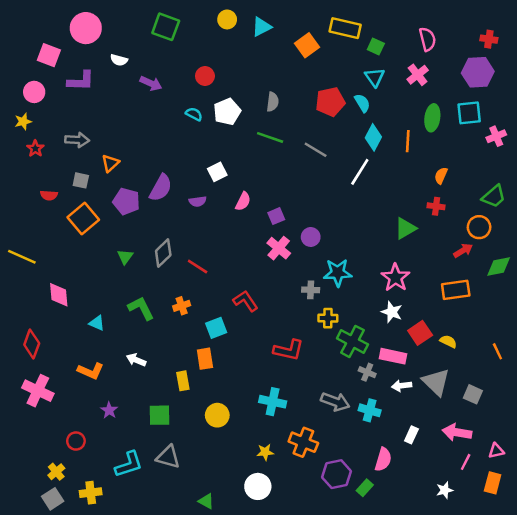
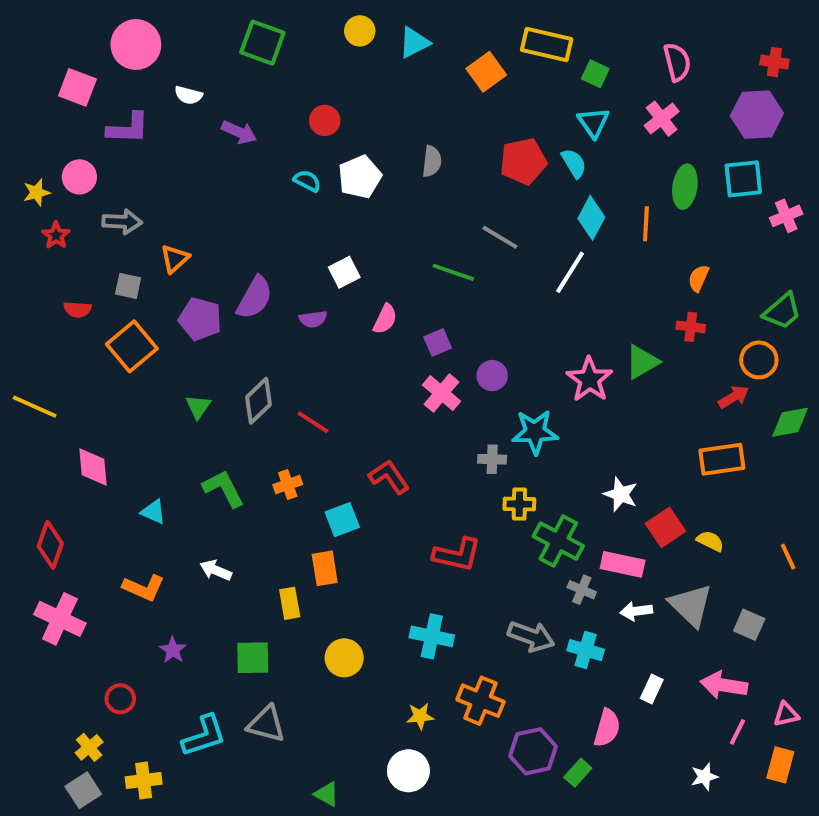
pink circle: (34, 92) -> (79, 177), moved
green line: (270, 137) -> (453, 272), moved
pink star: (395, 278) -> (590, 379), moved

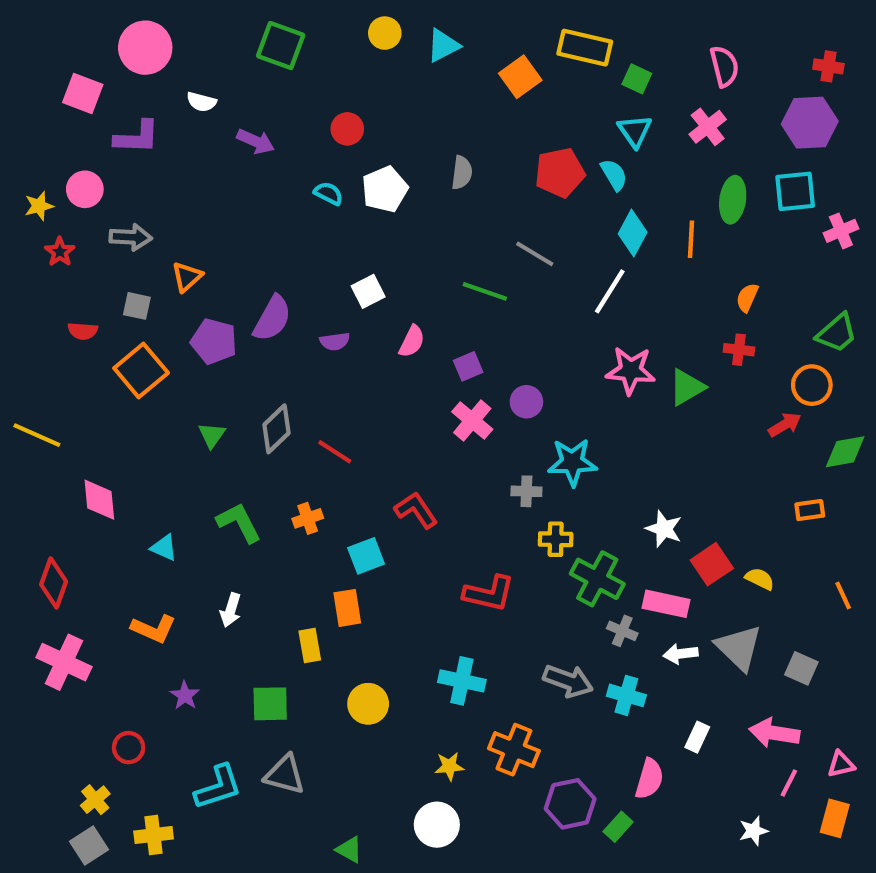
pink star: (590, 379) -> (631, 371), moved, turned -30
orange rectangle: (722, 459) -> (810, 510), moved, size x0.6
white arrow: (216, 570) -> (231, 610), turned -96

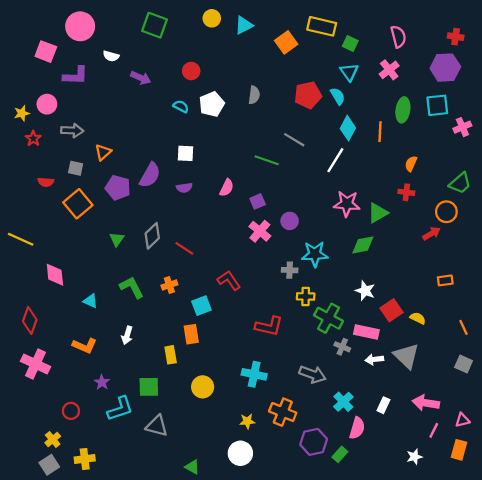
white square: (368, 291) -> (185, 153), moved, turned 30
green diamond: (845, 452) -> (363, 245), moved
gray square: (801, 668) -> (464, 364), moved
cyan cross: (626, 695) -> (343, 402), moved, turned 30
cyan L-shape: (218, 787) -> (120, 409), moved

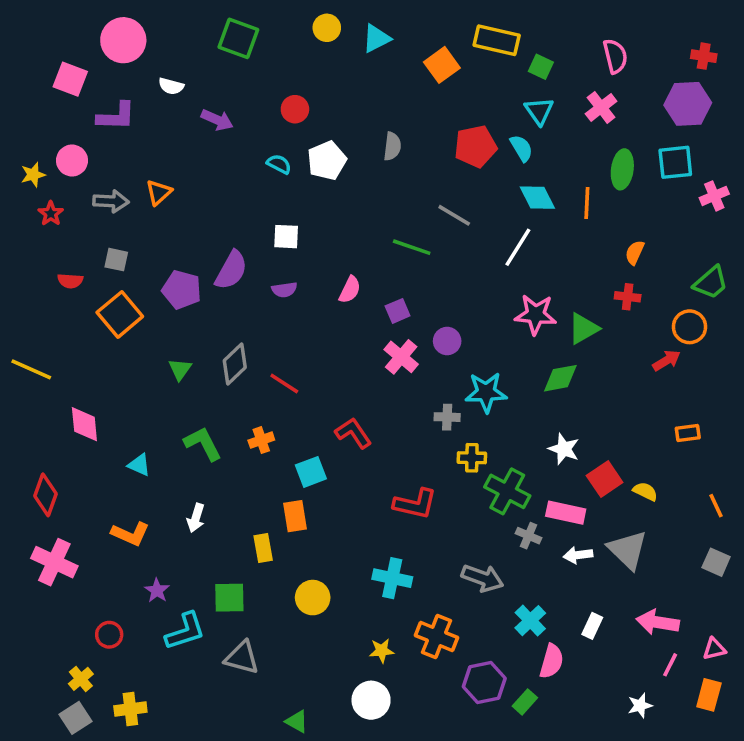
cyan diamond: (348, 128) -> (537, 198), turned -55
orange triangle: (103, 152) -> (159, 192), moved

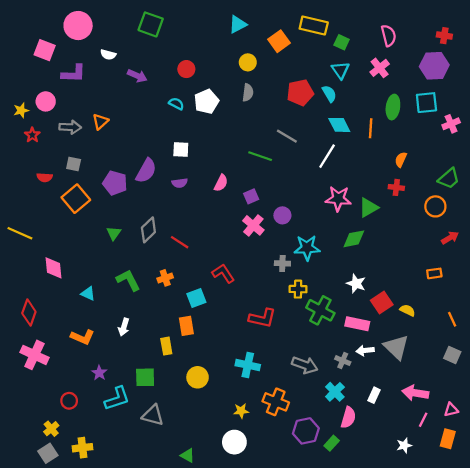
yellow circle: (327, 28) -> (248, 62), moved
red arrow: (667, 360) -> (450, 238), moved
gray cross: (529, 536) -> (343, 361), moved

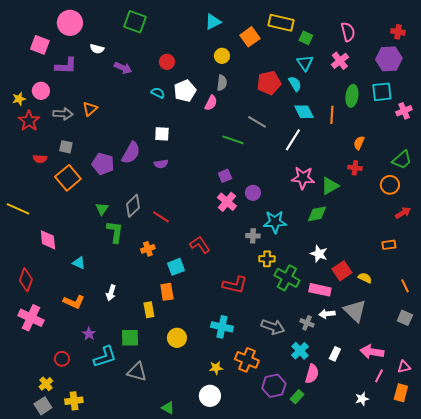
red star: (32, 135) -> (29, 121), size x1.5
pink semicircle: (221, 183) -> (211, 103), moved
green L-shape: (128, 280) -> (115, 232), moved, turned 35

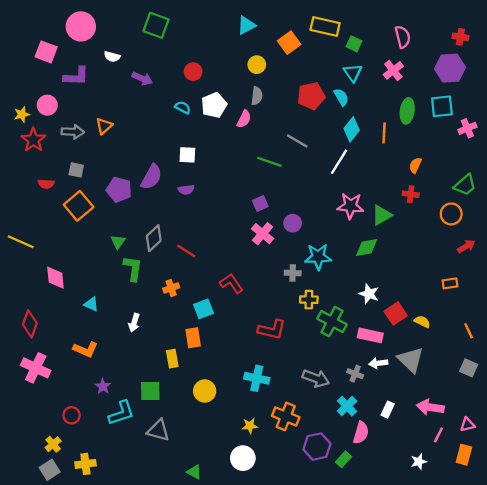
cyan diamond: (304, 112) -> (352, 129), turned 65
white arrow: (111, 293) -> (134, 323), moved

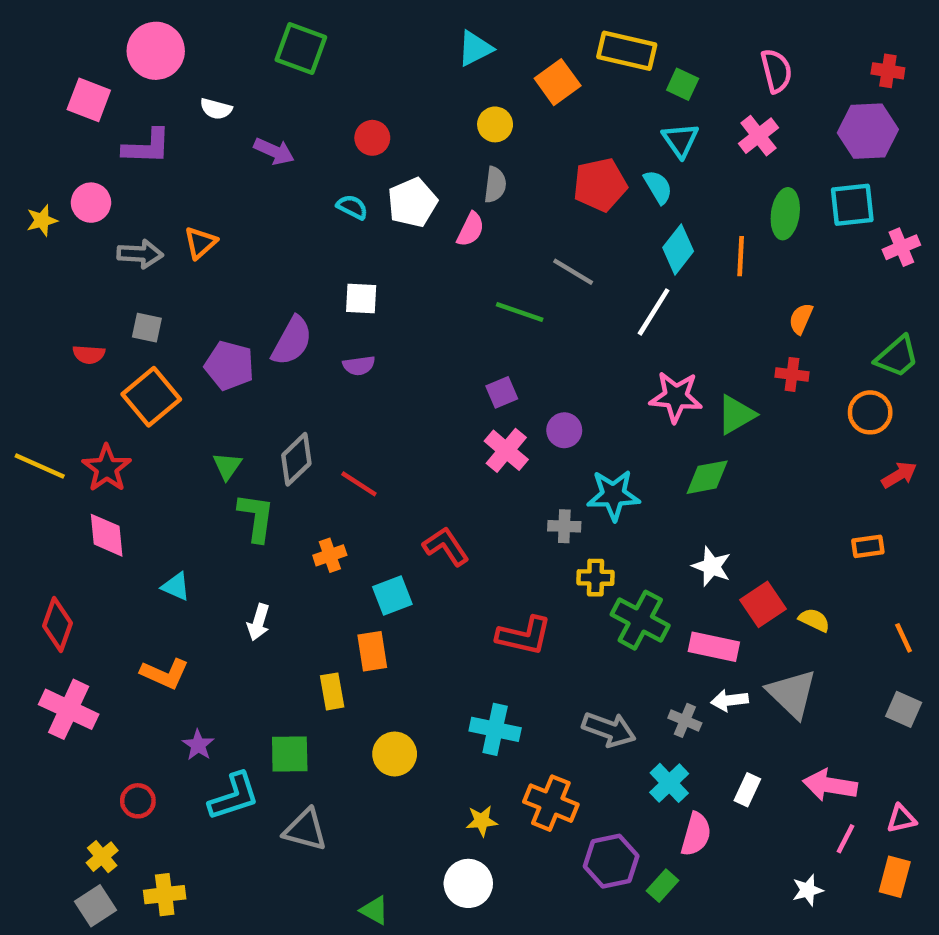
red star: (33, 140) -> (107, 468), moved

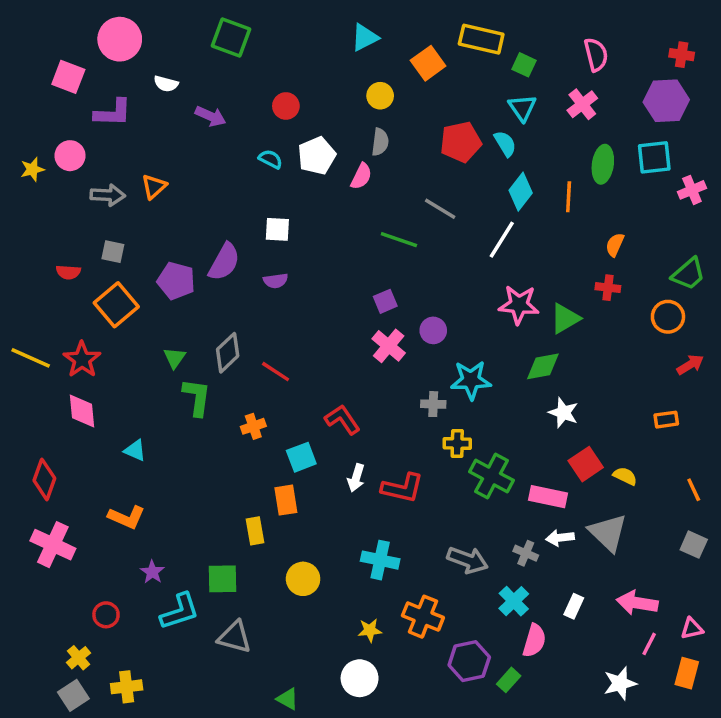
white star: (712, 566) -> (563, 413), moved
white arrow: (258, 622) -> (356, 478), moved
white star: (808, 890) -> (620, 683), size x1.4

